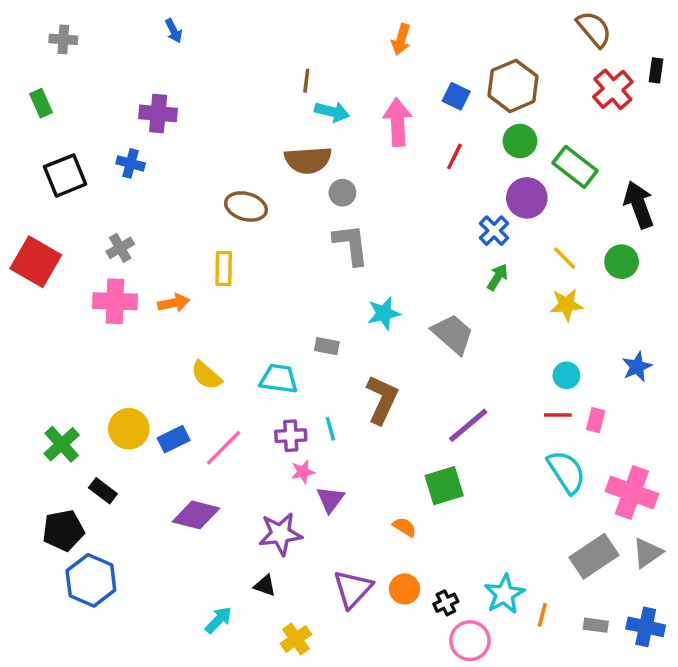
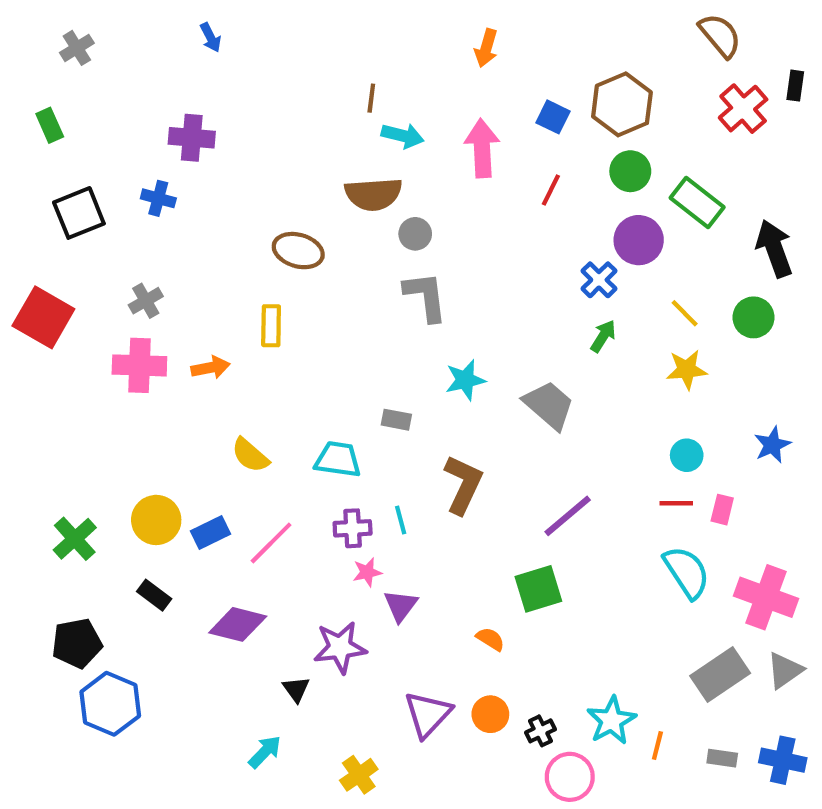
gray cross: (63, 39) -> (77, 48), turned -36
black rectangle: (103, 491) -> (154, 595), moved
black triangle: (265, 586) -> (296, 689), moved, turned 35

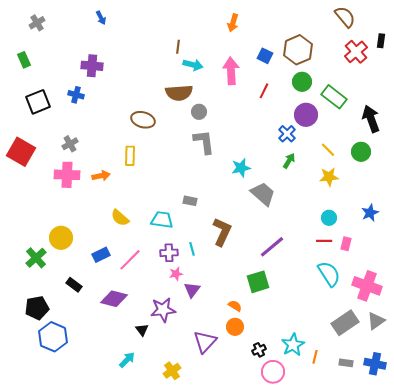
cyan star: (465, 380) -> (241, 168), moved
yellow circle: (156, 520) -> (61, 238), moved
orange circle: (490, 714) -> (235, 327), moved

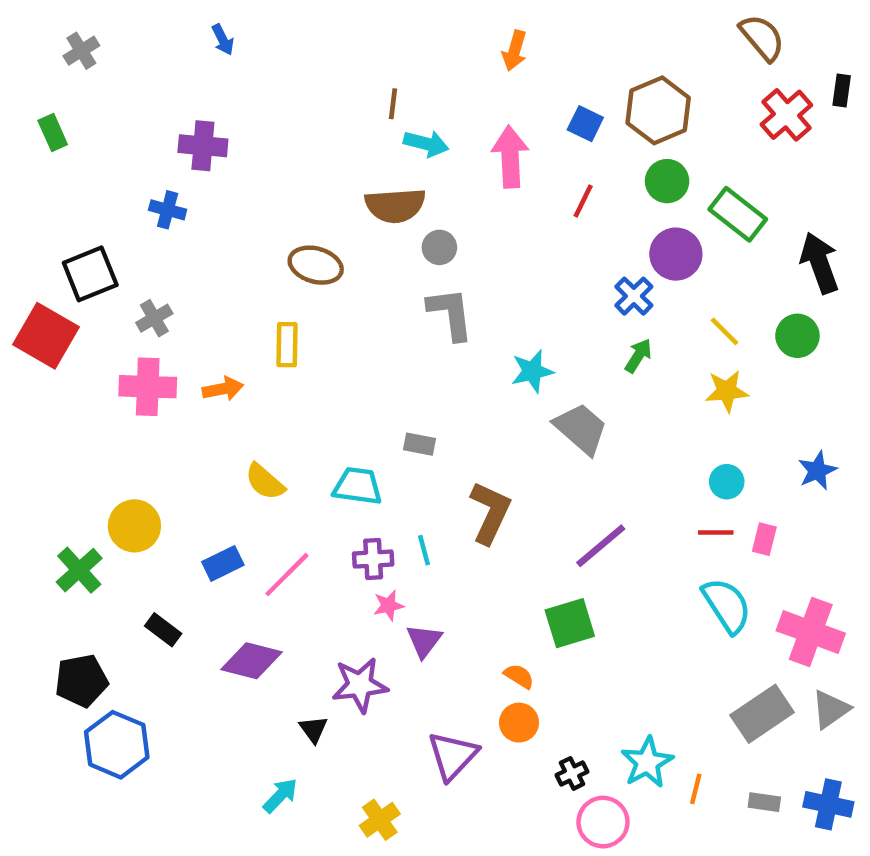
black square: (38, 102) -> (90, 274), moved

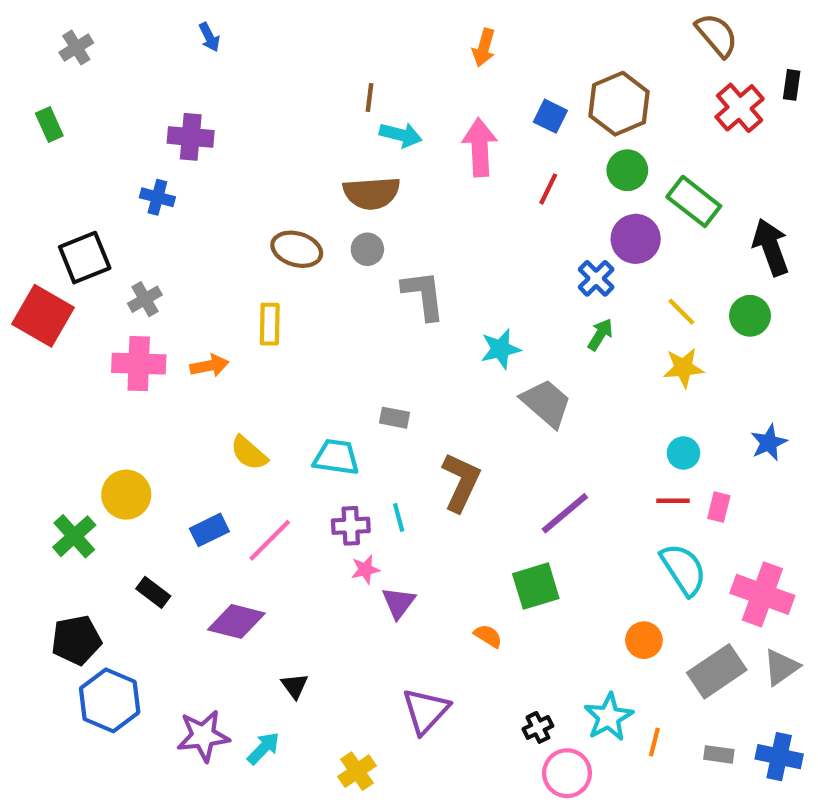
gray circle: (439, 247) -> (367, 249), moved
purple star: (360, 685) -> (203, 736), moved
orange circle: (519, 723) -> (644, 640), moved

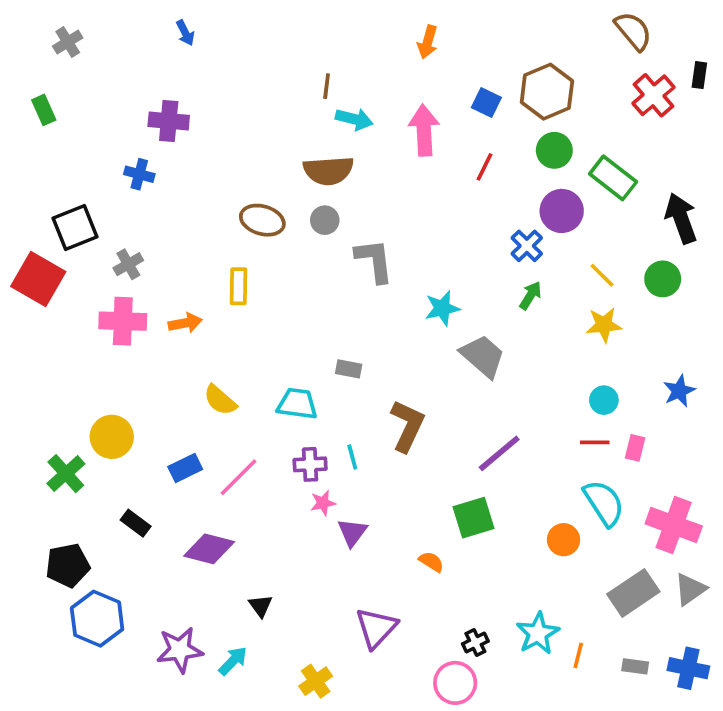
orange circle: (644, 640) -> (564, 540), moved
pink circle: (567, 773) -> (455, 683), moved

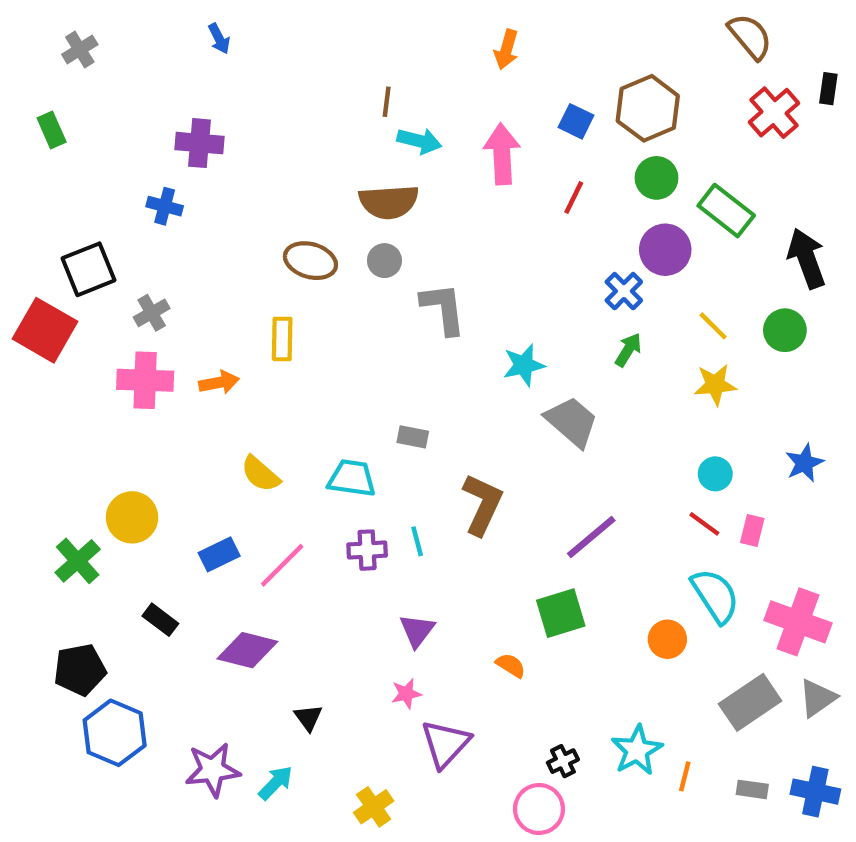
red line: (595, 442) -> (704, 524), turned 36
pink star: (323, 503) -> (406, 694), moved

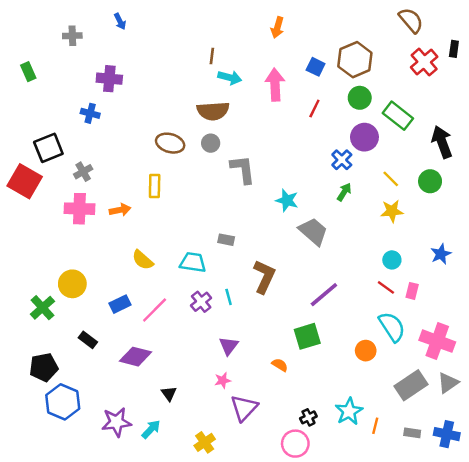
gray cross: (80, 50) -> (72, 36), moved, turned 30
cyan star: (524, 365) -> (287, 200), turned 30
purple cross: (367, 550) -> (201, 302), turned -36

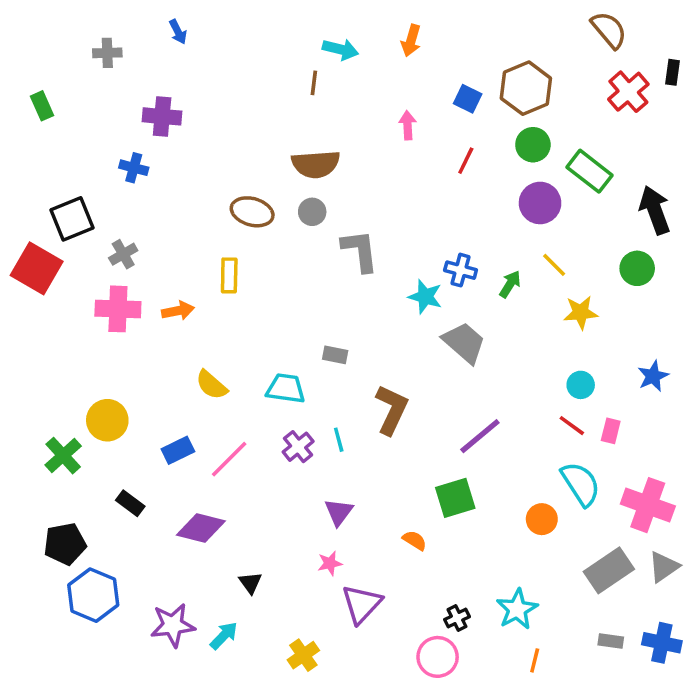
cyan arrow: (230, 78) -> (340, 49), moved
pink arrow: (275, 85) -> (408, 125), size x0.6
blue cross: (342, 160) -> (461, 270), moved, turned -30
yellow line: (391, 179) -> (554, 265), moved
orange line: (375, 426) -> (535, 660), moved

